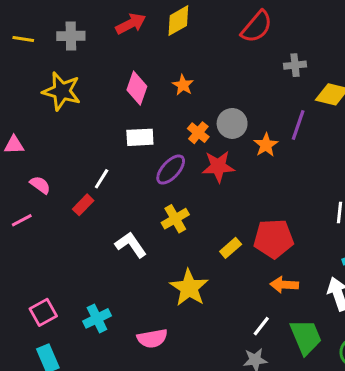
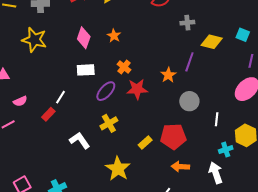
gray circle: (232, 123) -> (189, 101), moved
pink semicircle: (40, 185) -> (20, 101), turned 120

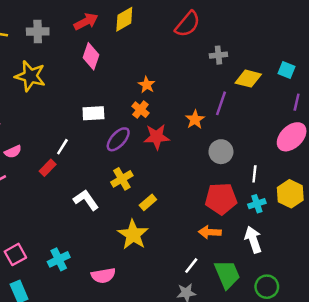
orange star: (114, 36) -> (147, 85), moved
pink diamond: (84, 38) -> (91, 56), moved
red pentagon: (173, 136) -> (221, 199), moved
yellow rectangle: (145, 142) -> (148, 202), moved
cyan cross: (226, 150) -> (257, 204), moved

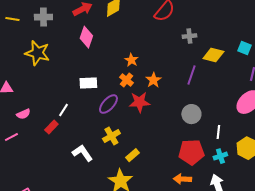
orange star: (195, 119) -> (153, 80), moved

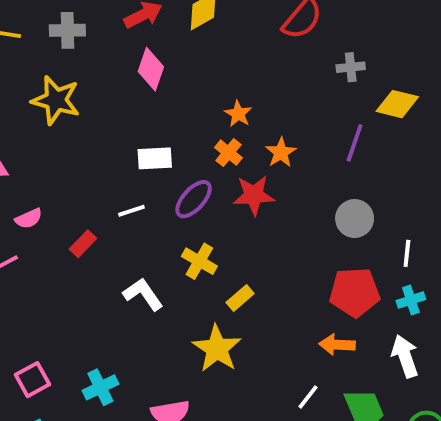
white line: (63, 110) -> (131, 211), moved, turned 40
yellow cross: (111, 136) -> (199, 261), turned -30

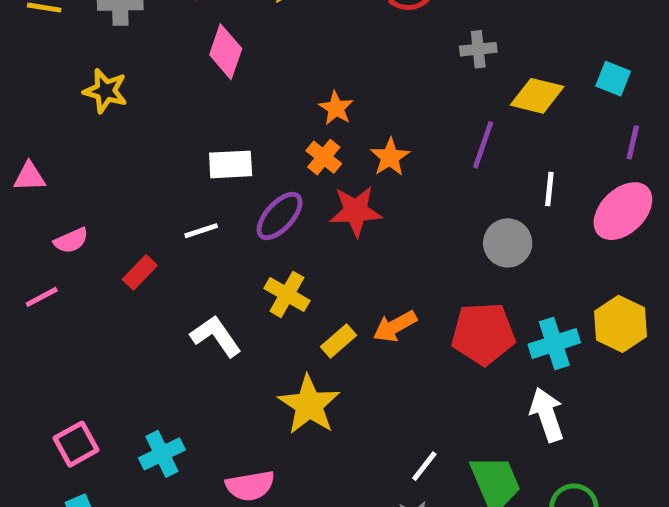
yellow star: (56, 100) -> (105, 91), size x0.7
gray circle: (355, 219) -> (508, 243), moved
white line: (407, 253) -> (549, 189), moved
cyan cross: (411, 300) -> (554, 344), size x1.4
orange arrow: (337, 345) -> (395, 326), moved, turned -32

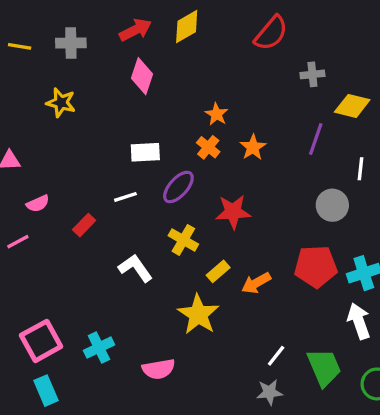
red star: (356, 211) -> (233, 212), moved
orange arrow: (395, 326) -> (256, 283), moved
pink square: (76, 444) -> (41, 341), size x1.4

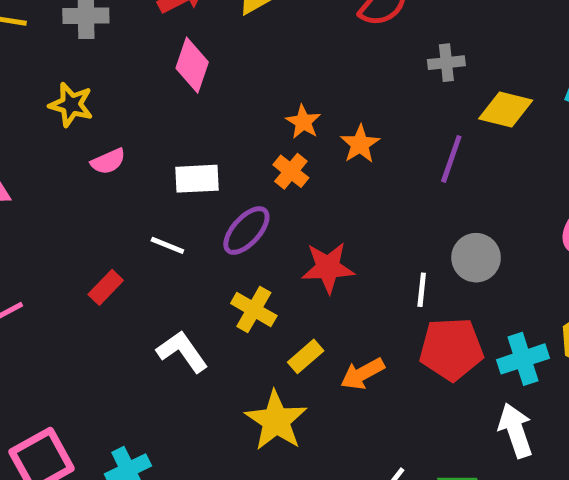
orange star: (253, 147) -> (360, 144), moved
white line: (360, 169) -> (422, 290), moved
white line: (125, 197) -> (167, 245), turned 40
pink semicircle: (38, 204) -> (108, 161), moved

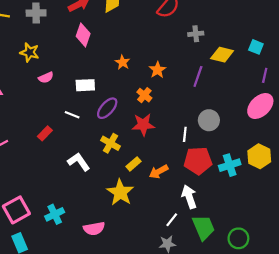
orange star: (303, 122) -> (122, 62), moved
orange cross: (291, 171) -> (144, 95), moved
white arrow: (516, 430) -> (189, 197), moved

